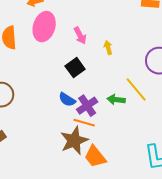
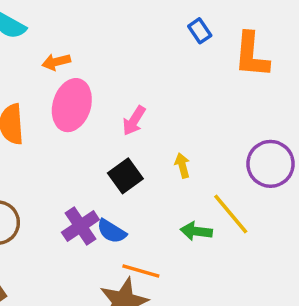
pink arrow: (80, 36) -> (134, 121), turned 60
yellow arrow: (108, 48) -> (182, 166), moved
purple cross: (87, 106) -> (80, 226), moved

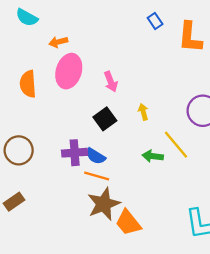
pink arrow: (134, 121) -> (111, 82), turned -54
purple cross: (80, 226) -> (75, 153), turned 30
orange line: (141, 271) -> (97, 176), moved

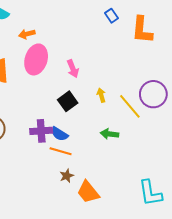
yellow line: (176, 145) -> (130, 106), moved
brown star: (104, 204) -> (67, 176), size x0.5

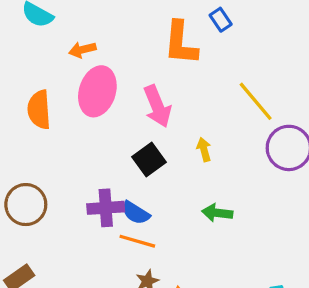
orange L-shape: (142, 30) -> (181, 43), moved
pink arrow: (73, 69) -> (157, 106), size x1.4
yellow line: (130, 106) -> (256, 101), moved

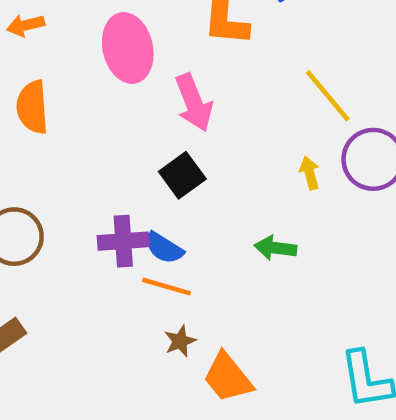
orange arrow: (82, 50) -> (26, 25), moved
pink ellipse: (97, 91) -> (128, 48), moved, turned -30
yellow arrow: (204, 150) -> (310, 173), moved

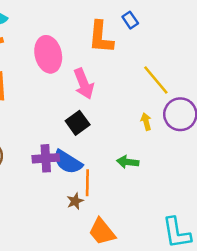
blue semicircle: (164, 248) -> (68, 162), size x1.4
orange line: (166, 287) -> (87, 183), moved, turned 75
brown star: (180, 341) -> (75, 201), moved

